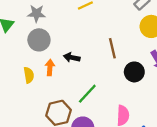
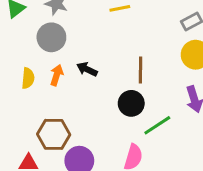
black circle: (134, 72) -> (131, 103), moved
green line: (87, 94) -> (157, 125), moved

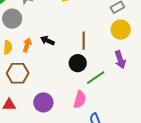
gray circle: (51, 37) -> (12, 19), moved
brown hexagon: (54, 134) -> (18, 73), moved

